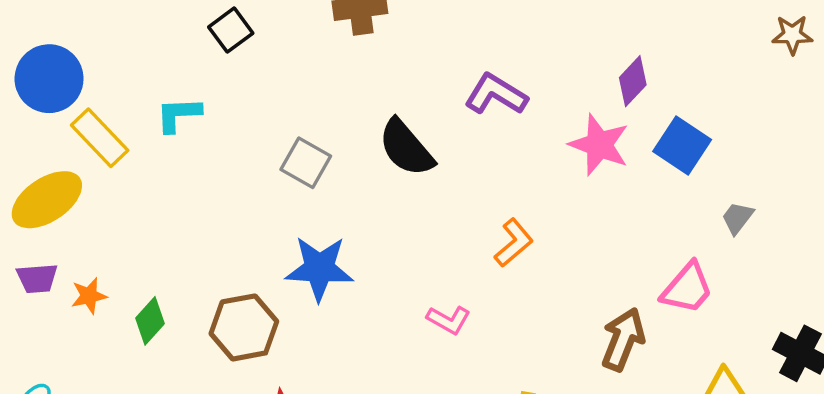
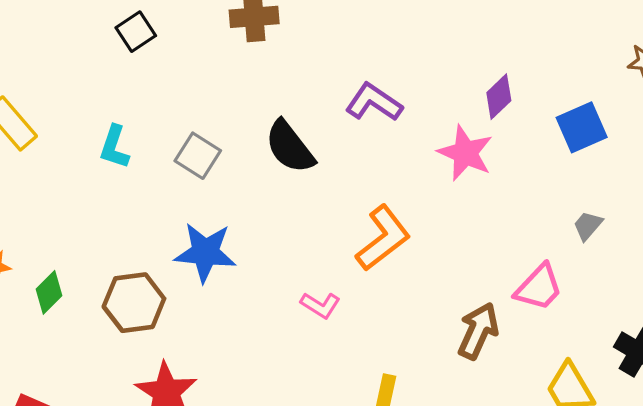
cyan L-shape: (179, 115) -> (114, 147), moved, turned -72
blue square: (682, 145) -> (582, 127), moved, turned 30
orange L-shape: (514, 243) -> (383, 238), size x1.5

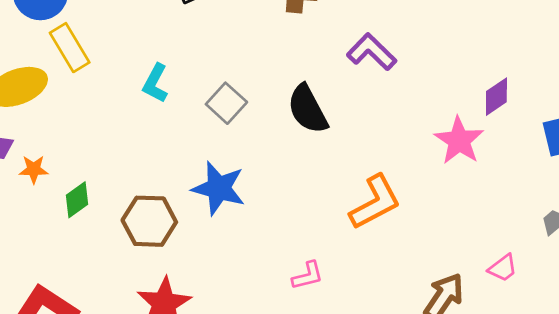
purple L-shape: (374, 102) -> (372, 52), moved
pink trapezoid: (539, 287) -> (503, 268), size x0.7
pink L-shape: (320, 305) -> (308, 276), moved, turned -56

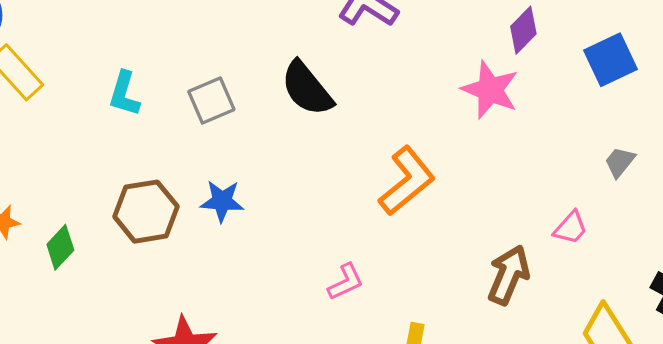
gray square: (226, 103) -> (211, 100), turned 36
blue star: (219, 188) -> (222, 201), size x0.7
brown hexagon: (149, 221) -> (146, 212), moved

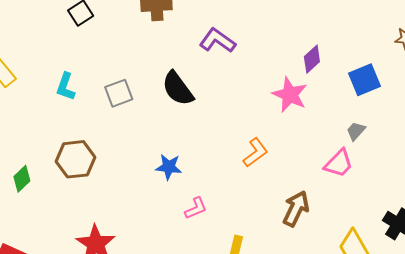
gray trapezoid: (620, 162) -> (356, 131), moved
orange L-shape: (407, 181) -> (255, 153), moved, size x0.7
blue star: (222, 201) -> (169, 167), moved
pink trapezoid: (571, 228) -> (339, 163), moved, size x1.4

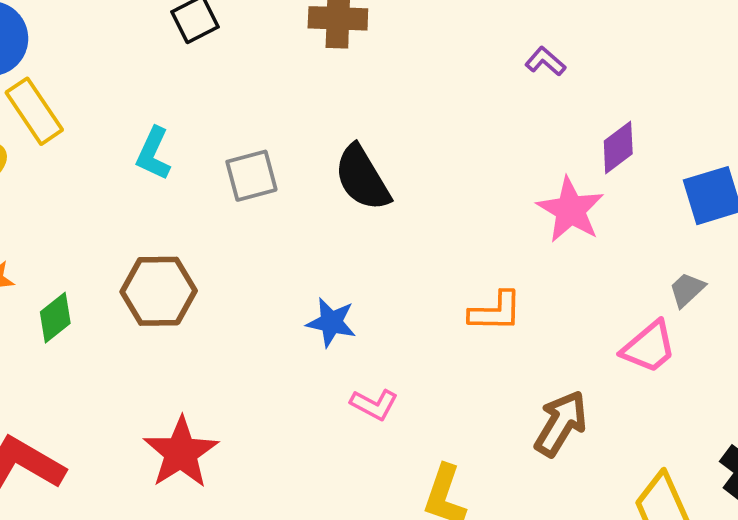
purple L-shape: (217, 41) -> (545, 61), moved, size x0.6
orange L-shape: (255, 153) -> (496, 312), turned 32
pink L-shape: (196, 208) -> (374, 404), turned 45

